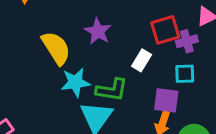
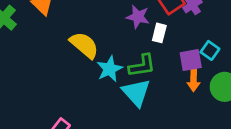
purple star: (98, 31) -> (138, 17), moved
cyan square: (185, 74) -> (210, 50), moved, turned -36

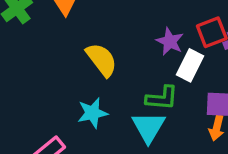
white rectangle: (159, 33) -> (190, 65), size x1.4
cyan star: (110, 69) -> (92, 113), moved

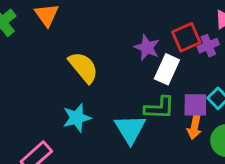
green L-shape: (162, 98) -> (159, 108), moved

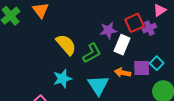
purple star: (147, 48) -> (108, 30), turned -30
green L-shape: (159, 108) -> (92, 53), moved, turned -30
orange arrow: (194, 127) -> (123, 73), moved, turned 91

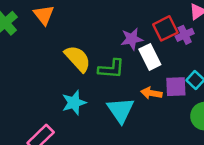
white rectangle: (122, 45) -> (150, 57), turned -48
green L-shape: (92, 53) -> (111, 69), turned 35

